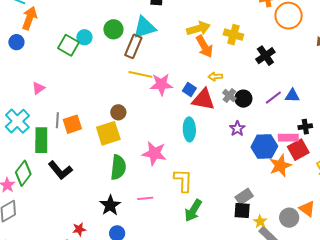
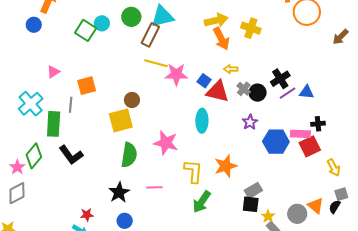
black cross: (265, 56) -> (280, 79), moved
orange square: (72, 124) -> (87, 86), moved
orange star: (280, 166) -> (226, 166), moved

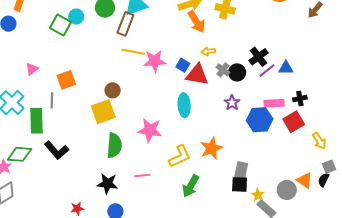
pink rectangle: (300, 134) -> (274, 103), moved
green diamond: (34, 156) -> (20, 154), turned 60
yellow L-shape: (193, 171) -> (180, 156), turned 65
gray rectangle: (253, 190) -> (241, 170), turned -42
black star: (119, 192) -> (107, 184), turned -30

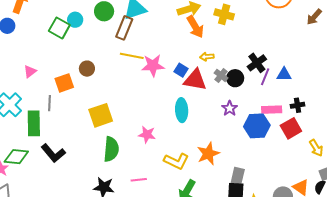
purple line: (267, 71) -> (265, 77), turned -30
brown circle: (113, 90) -> (87, 69), moved
pink star: (150, 130) -> (147, 135), size x0.7
yellow L-shape: (180, 156) -> (176, 161), turned 50

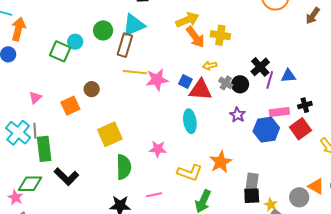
yellow cross: (224, 14) -> (220, 35), moved
gray line: (49, 103) -> (35, 131), moved

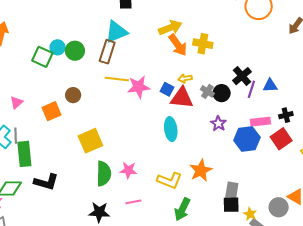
green circle: (103, 30) -> (75, 51), moved
yellow arrow: (210, 66) -> (185, 78), moved
pink star: (158, 149) -> (128, 170), moved
black L-shape: (66, 177) -> (46, 182), turned -30

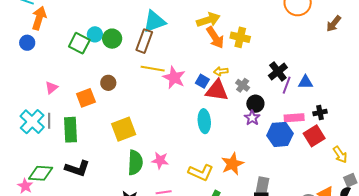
pink star: (139, 87) -> (174, 78), turned 30
black circle: (222, 93) -> (255, 104), moved
green rectangle: (24, 154) -> (71, 130), moved

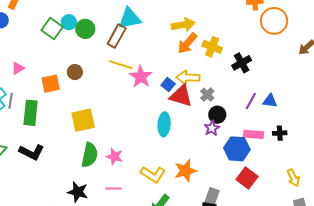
orange arrow: (215, 38) -> (187, 43), turned 65
yellow arrow: (221, 71) -> (188, 77), size x1.6
black cross: (278, 72) -> (242, 63), moved
red square: (314, 136) -> (247, 178), moved, turned -30

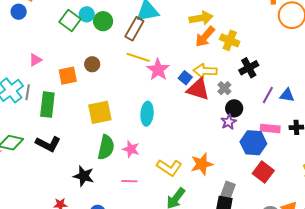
black cross: (242, 63) -> (249, 68), moved
cyan ellipse: (164, 124) -> (147, 114), moved
black star: (78, 192) -> (84, 176), moved

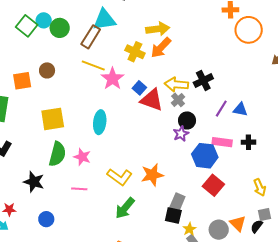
yellow cross: (230, 40) -> (135, 52), moved
yellow arrow: (205, 71) -> (176, 84), moved

